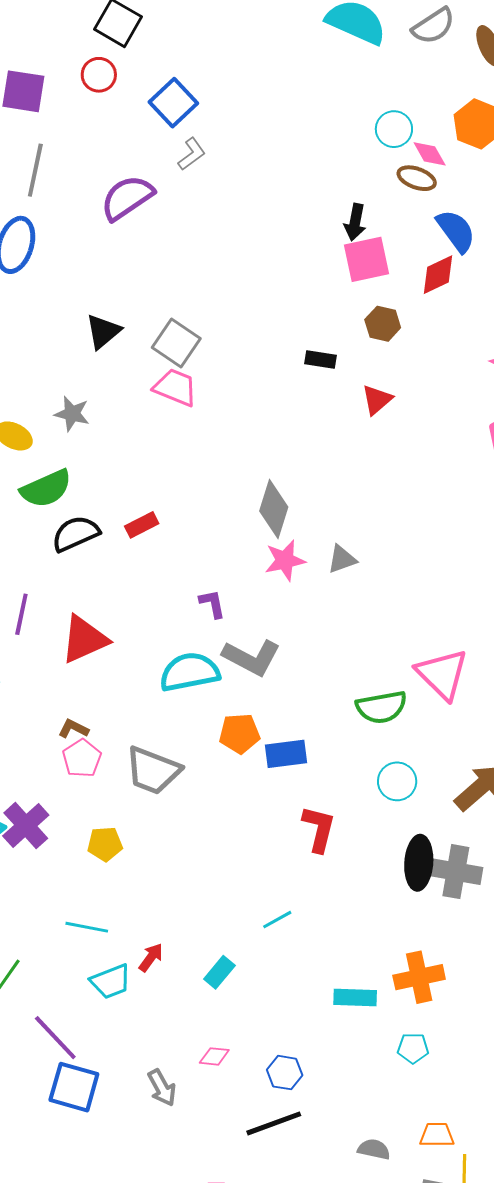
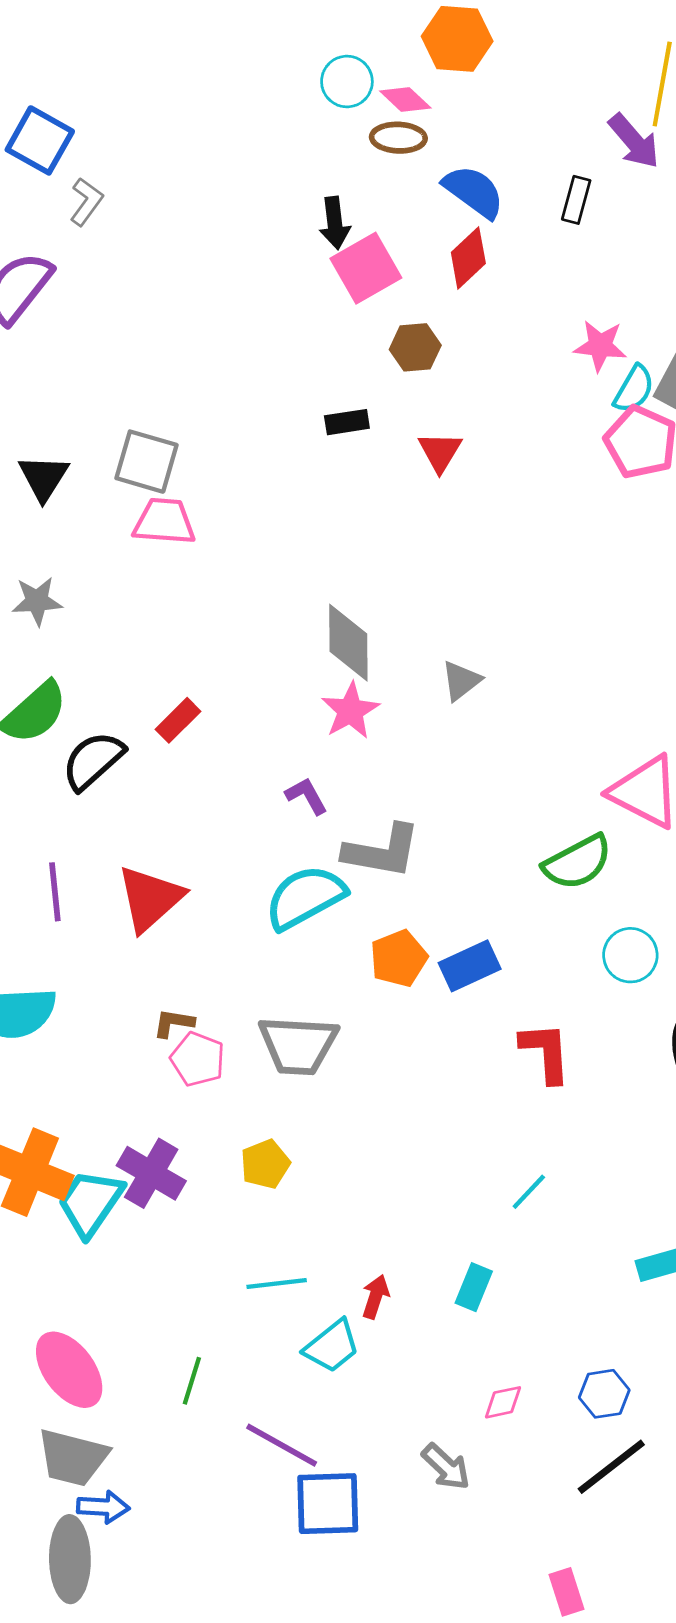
pink star: (285, 560) -> (350, 711), moved

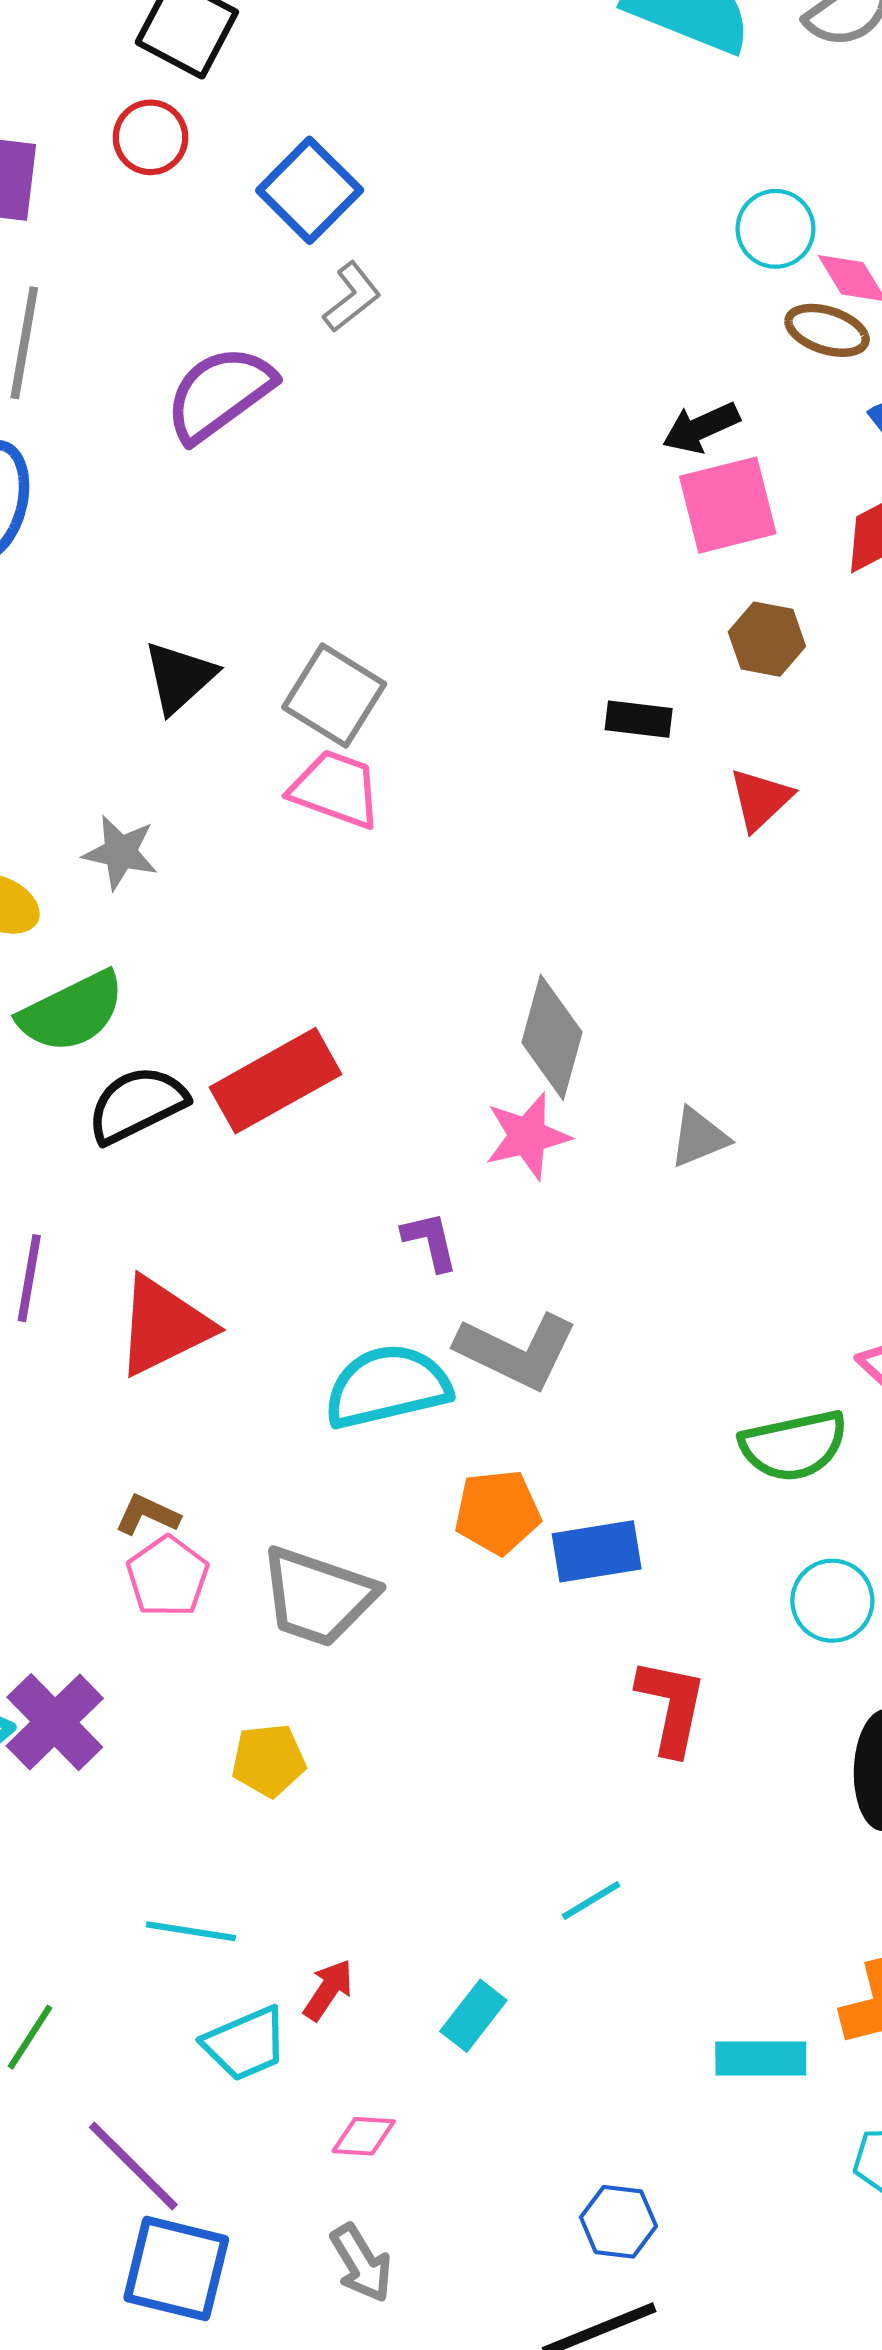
black arrow: (335, 223) -> (701, 428), turned 57
red rectangle: (178, 720) -> (275, 1081), size x1.8
yellow pentagon: (265, 1164) -> (269, 1760), moved
pink diamond: (503, 1402) -> (364, 2136), moved

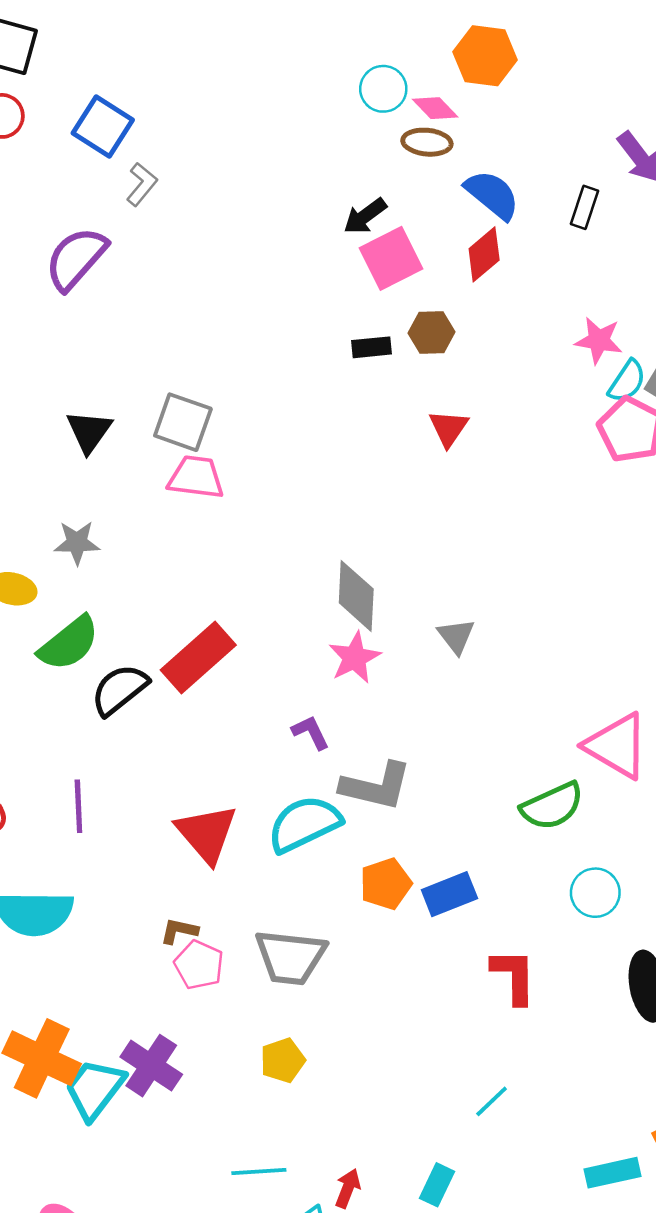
black rectangle: (639, 719) -> (371, 347), moved
gray triangle: (699, 1138) -> (456, 636), turned -33
red triangle: (164, 1326) -> (207, 833), moved, turned -32

